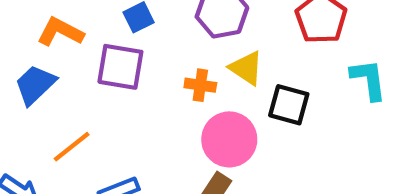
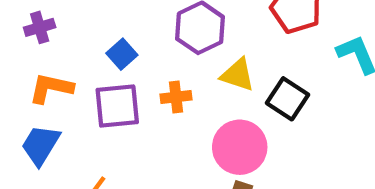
orange cross: (200, 85) -> (176, 97), moved
black square: (289, 105) -> (287, 99), turned 33

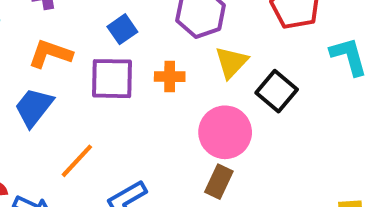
yellow triangle: (238, 75) -> (231, 62), turned 48

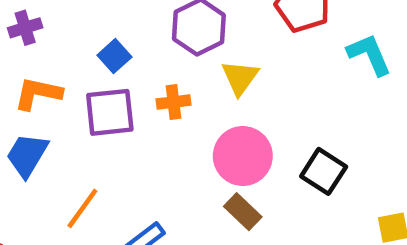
black square: (277, 91) -> (324, 171), moved
brown rectangle: (219, 182) -> (243, 212), turned -64

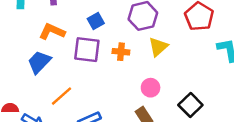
pink circle: (243, 156) -> (151, 88), size x0.6

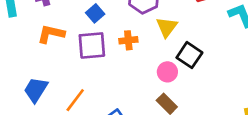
blue trapezoid: (39, 62) -> (36, 90), moved
black square: (190, 105) -> (189, 55), moved

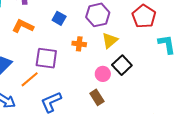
blue square: (95, 13) -> (59, 18), turned -32
purple square: (92, 45) -> (46, 58), moved

